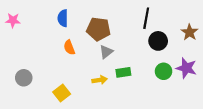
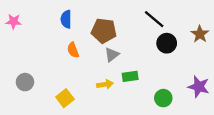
black line: (146, 18) -> (154, 19), turned -60
purple star: (186, 68) -> (199, 87), moved
green circle: (164, 71) -> (163, 98), moved

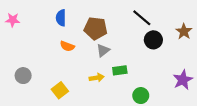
orange semicircle: (73, 50) -> (67, 46), turned -48
purple star: (199, 87) -> (183, 80), turned 30
green circle: (163, 98) -> (141, 96), moved

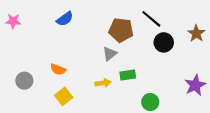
blue semicircle: (61, 18) -> (65, 19), turned -126
brown pentagon: (96, 28) -> (121, 30), moved
orange semicircle: (67, 46) -> (58, 69), moved

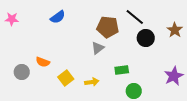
orange semicircle: (58, 69) -> (43, 62), moved
green rectangle: (128, 75) -> (122, 70), moved
yellow arrow: (103, 83) -> (92, 82), moved
yellow square: (64, 96) -> (66, 78), moved

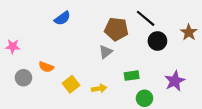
pink star: (12, 19) -> (13, 46), moved
purple star: (174, 76) -> (175, 81), moved

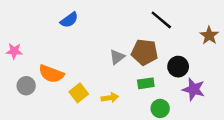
brown pentagon: (116, 29) -> (145, 52), moved
black circle: (157, 41) -> (178, 67), moved
orange semicircle: (46, 67) -> (51, 74), size x1.5
purple star: (175, 81) -> (194, 89), turned -30

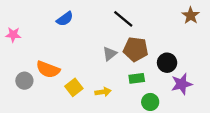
black line: (161, 20) -> (123, 19), moved
brown star: (209, 35) -> (191, 16), moved
pink star: (14, 51) -> (13, 35), moved
purple star: (194, 89) -> (182, 84), turned -30

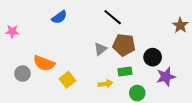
brown star: (191, 16) -> (180, 25), moved
yellow arrow: (103, 92) -> (105, 84), moved

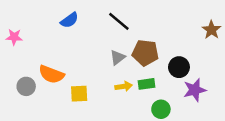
black line: (113, 17) -> (119, 21), moved
yellow square: (68, 80) -> (79, 94), turned 35
yellow arrow: (105, 84) -> (124, 86), moved

